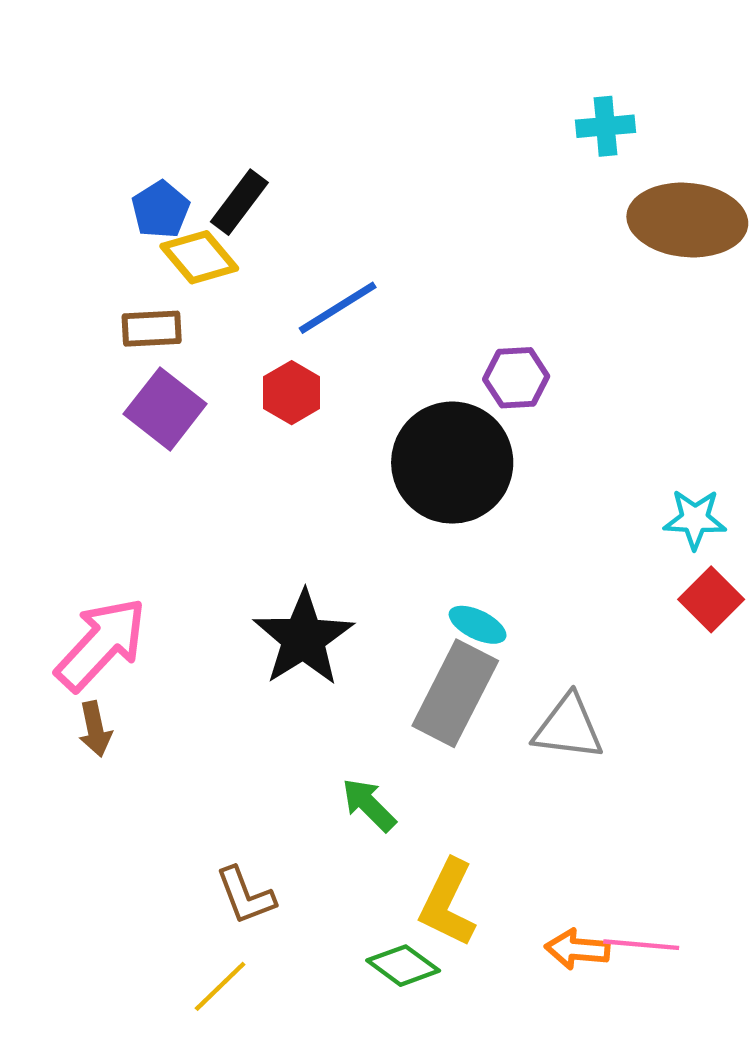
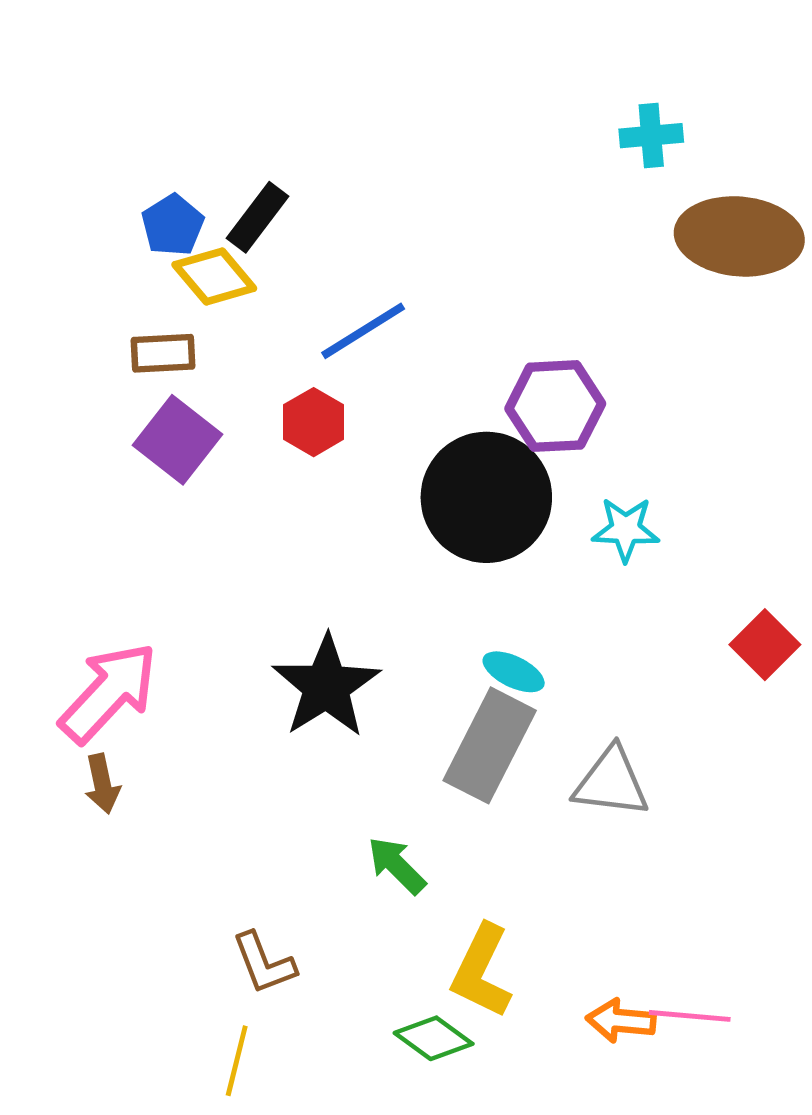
purple hexagon: (516, 378) -> (555, 406), size x1.4
cyan star: (695, 519) -> (626, 529), moved
yellow line: (220, 986) -> (237, 1061), turned -32

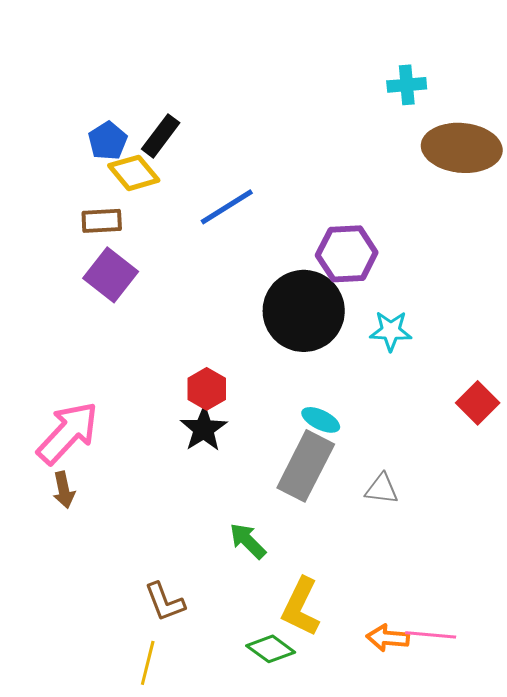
red hexagon: (314, 422) -> (207, 389), moved
black star: (326, 686) -> (204, 429), size x0.7
gray triangle: (611, 782) -> (382, 489), size x0.7

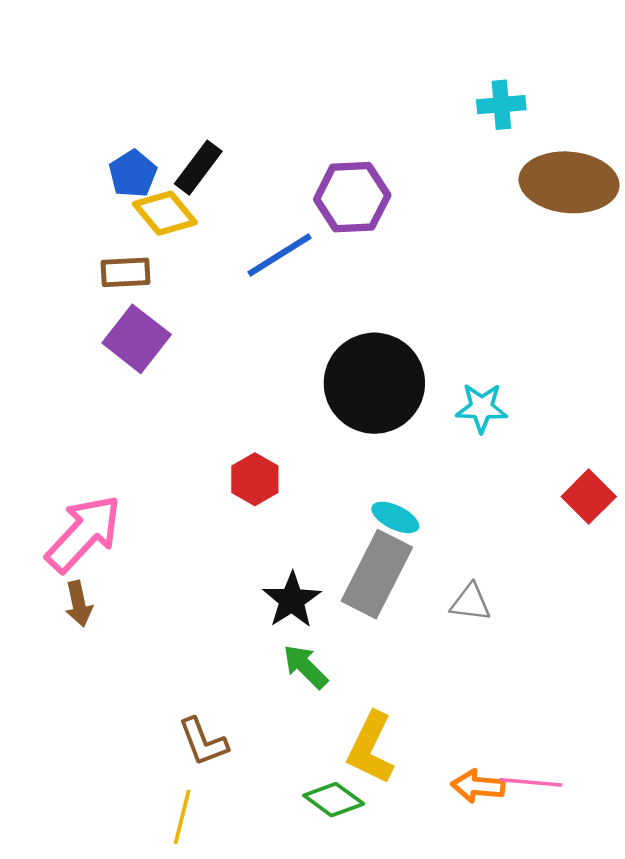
purple hexagon: (347, 254) -> (352, 197), moved
black star: (204, 429) -> (292, 600), moved

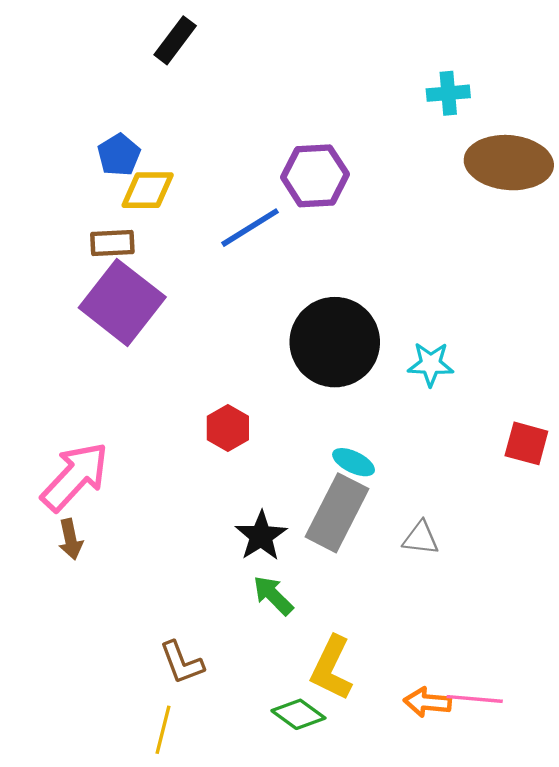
black rectangle: (198, 168) -> (175, 40), moved
yellow diamond: (165, 213) -> (148, 190), turned -50
purple square: (137, 339) -> (122, 302), size x1.4
red square: (589, 497) -> (526, 443), turned -30

